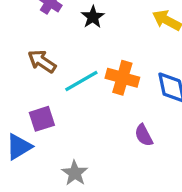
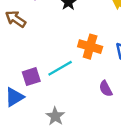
brown arrow: (42, 61) -> (16, 19), moved
cyan line: (81, 81) -> (60, 68), moved

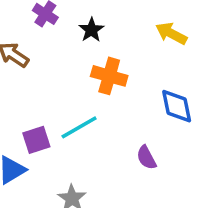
orange cross: (90, 47) -> (109, 76), moved

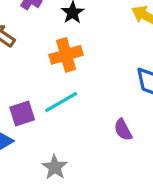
orange cross: (109, 76) -> (66, 55), moved, turned -32

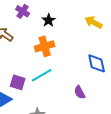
purple square: (22, 113) -> (18, 82), turned 35

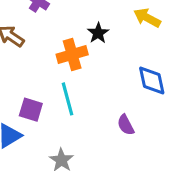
black star: (49, 20) -> (98, 33), moved
cyan line: (42, 75) -> (68, 99), turned -75

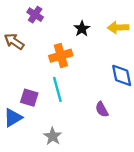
yellow arrow: (147, 18) -> (118, 27), turned -30
black star: (98, 33) -> (82, 29), moved

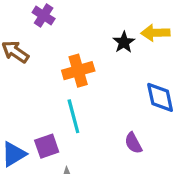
black star: (82, 29) -> (124, 42), moved
purple square: (29, 98) -> (47, 146), moved, turned -36

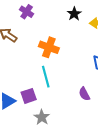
black star: (124, 42) -> (74, 14), moved
orange cross: (78, 71) -> (49, 47), turned 36

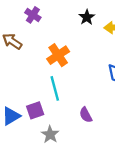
orange cross: (49, 47) -> (58, 55), turned 36
purple semicircle: (84, 94) -> (86, 115), moved

